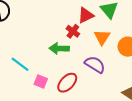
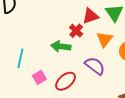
cyan line: (20, 64) -> (20, 58), turned 60
pink square: (41, 81) -> (39, 77), turned 32

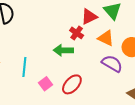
orange triangle: (105, 39) -> (106, 38), turned -36
purple semicircle: (95, 66) -> (112, 64), moved

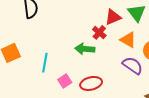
red ellipse: (72, 84) -> (91, 83), turned 30

